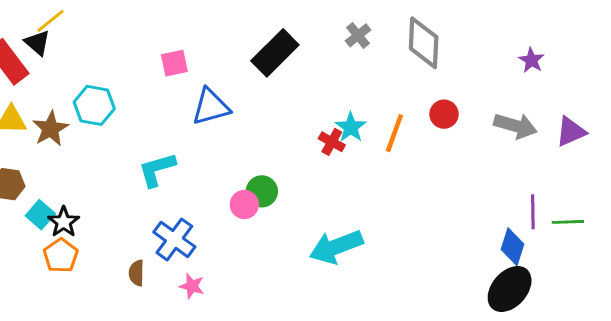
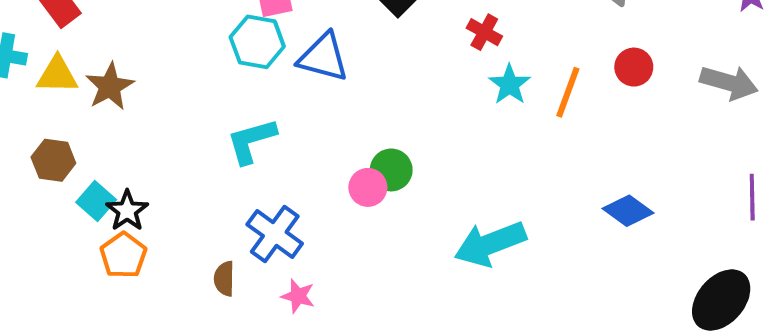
cyan hexagon: (94, 105) -> (257, 42), moved
blue triangle: (211, 107) -> (323, 57), turned 30
red cross: (332, 142) -> (484, 32), moved
blue diamond: (512, 247) -> (628, 211), moved, turned -72

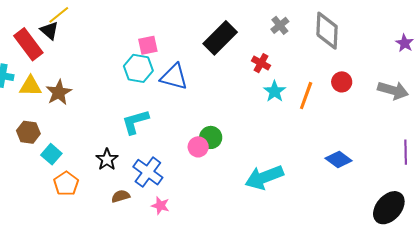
black star: (127, 211) -> (107, 159), moved
brown semicircle: (224, 279) -> (121, 196), turned 72

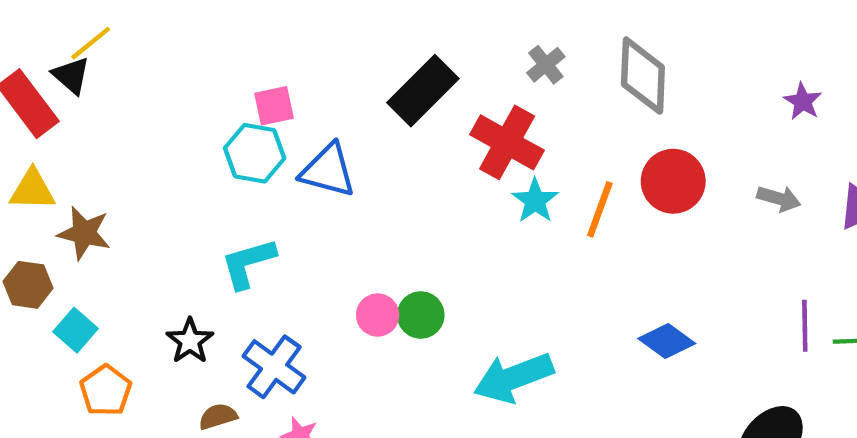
red cross: (261, 63) -> (507, 142), size x1.8
red circle: (342, 82) -> (673, 181), size x1.5
gray arrow: (393, 90) -> (779, 199), size x0.7
brown star: (59, 92) -> (84, 233), moved, turned -30
green circle: (211, 137) -> (421, 315), moved

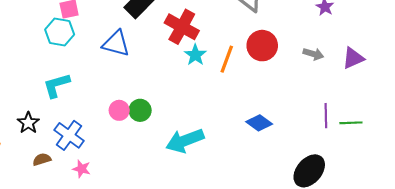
blue triangle: (328, 170) -> (116, 43), moved

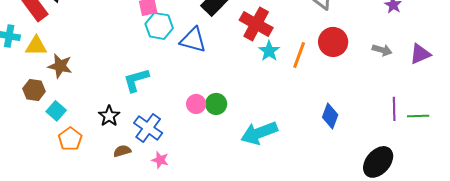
cyan hexagon: (60, 32) -> (159, 26), moved
blue diamond: (259, 123) -> (330, 116), turned 75

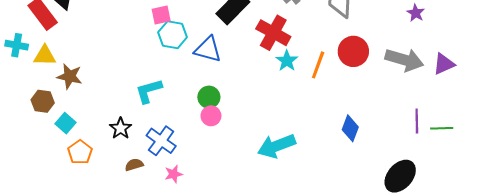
gray arrow: (382, 50) -> (404, 60), size x1.8
green circle: (216, 104) -> (209, 97), moved
pink star: (160, 160) -> (174, 174), turned -30

